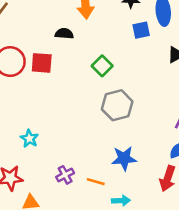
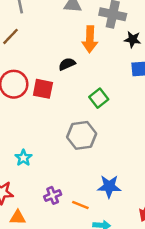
black semicircle: (64, 34) -> (67, 64), turned -35
gray hexagon: (117, 105) -> (82, 135), moved

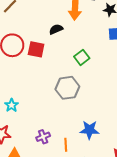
cyan star: (23, 158) -> (12, 105), moved
orange line: (80, 205) -> (66, 145), turned 64

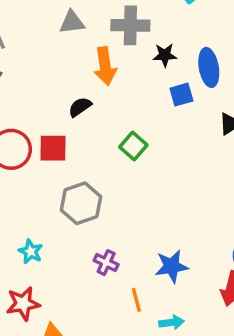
gray hexagon: (67, 88) -> (81, 203), moved
purple cross: (43, 137) -> (106, 263), moved, turned -32

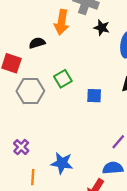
blue square: (181, 95) -> (94, 96), moved
gray hexagon: (81, 203) -> (30, 91), moved

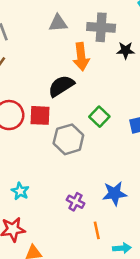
black semicircle: (37, 43) -> (61, 86), size x1.5
blue star: (62, 163) -> (115, 193), moved

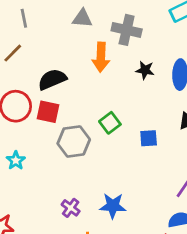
black star: (126, 50) -> (145, 70), moved
black semicircle: (61, 86) -> (52, 79), moved
cyan star: (20, 191) -> (16, 160), moved

